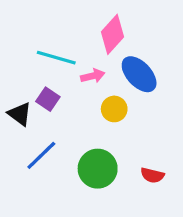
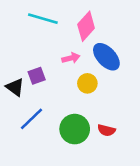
cyan line: (56, 58) -> (43, 19), moved
purple square: (48, 99) -> (37, 76), turned 36
red semicircle: (152, 175) -> (106, 130), moved

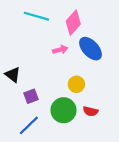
purple square: (37, 76) -> (31, 96), moved
yellow circle: (87, 83) -> (76, 84), moved
blue line: (32, 119) -> (29, 125), moved

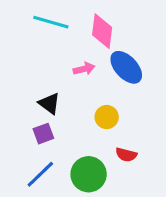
pink diamond: (73, 23) -> (102, 31), turned -35
black triangle: (13, 75) -> (49, 103), moved
green circle: (63, 110) -> (89, 174), moved

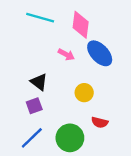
pink arrow: (84, 69) -> (66, 55), turned 42

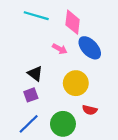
yellow circle: (84, 93) -> (76, 83), size x1.5

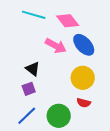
pink diamond: (73, 22) -> (68, 21), turned -45
pink arrow: (60, 49) -> (56, 46), size x1.5
yellow circle: (76, 83) -> (83, 78), moved

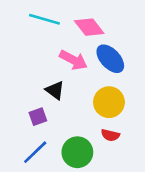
black triangle: (33, 69) -> (55, 90), moved

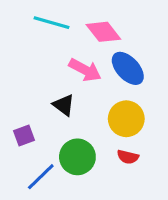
purple square: (38, 117) -> (24, 136), moved
green circle: (77, 152) -> (77, 157), moved

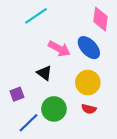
cyan line: (51, 23) -> (36, 16), turned -50
pink diamond: (103, 32) -> (100, 19), moved, turned 45

